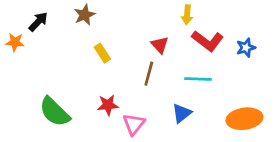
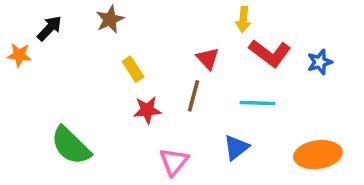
red star: (108, 105) -> (147, 110), moved

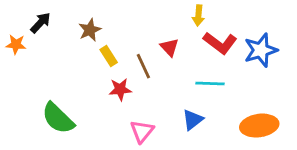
brown star: (110, 19) -> (90, 30), moved
blue star: (320, 62) -> (261, 50), size x1.6
brown line: (193, 96) -> (143, 66), moved, turned -40

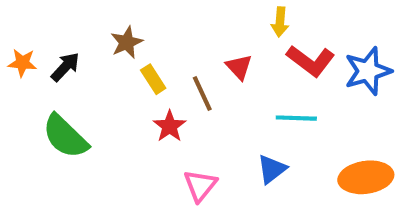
black arrow: (41, 23) -> (65, 67), moved
red star: (120, 89) -> (170, 126), turned -30
green semicircle: (58, 118) -> (65, 136), moved

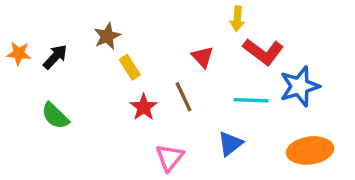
blue star: (368, 71) -> (300, 86), moved
brown line: (202, 94) -> (183, 97), moved
green semicircle: (65, 136) -> (55, 116), size x0.7

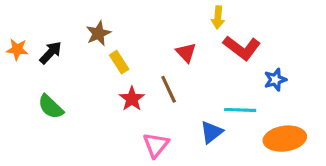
blue star: (300, 86) -> (275, 80), size x0.6
cyan line: (251, 100) -> (240, 110), moved

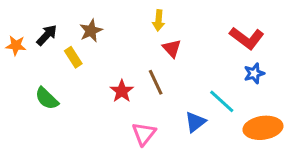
yellow arrow: (218, 18) -> (159, 20), moved
red L-shape: (242, 48) -> (247, 38), moved
black arrow: (51, 53) -> (47, 35), moved
yellow rectangle: (119, 62) -> (73, 57), moved
cyan line: (240, 110) -> (222, 101), turned 40

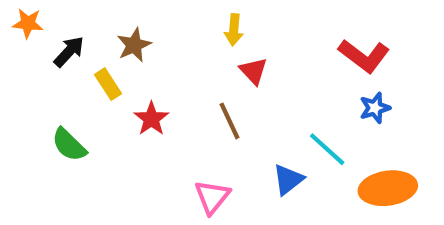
orange star: (16, 45) -> (28, 23), moved
red star: (122, 91) -> (151, 119), moved

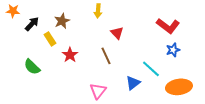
yellow arrow: (234, 30) -> (98, 11), moved

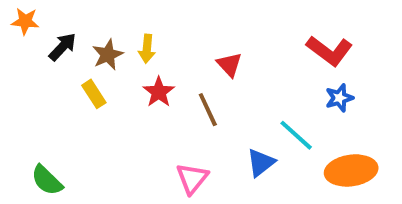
yellow arrow: (98, 11) -> (147, 49), moved
brown star: (62, 21) -> (108, 55), moved
yellow rectangle: (50, 39) -> (94, 94), moved
red star: (70, 55) -> (159, 92), moved
green semicircle: (32, 67) -> (47, 180), moved

